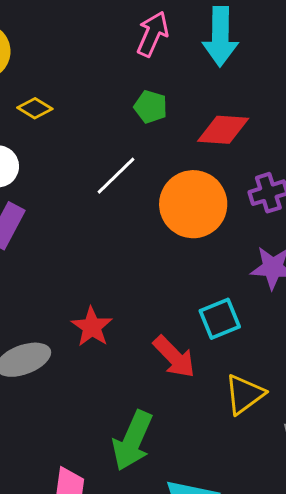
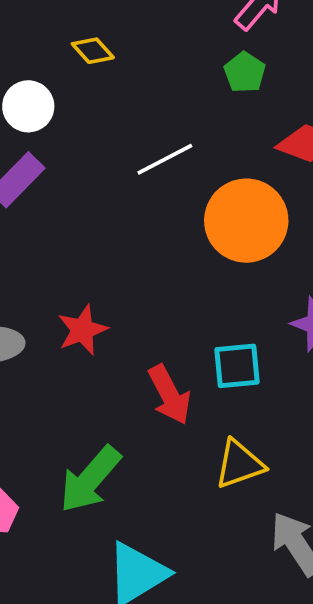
green pentagon: (151, 107) -> (245, 72), moved

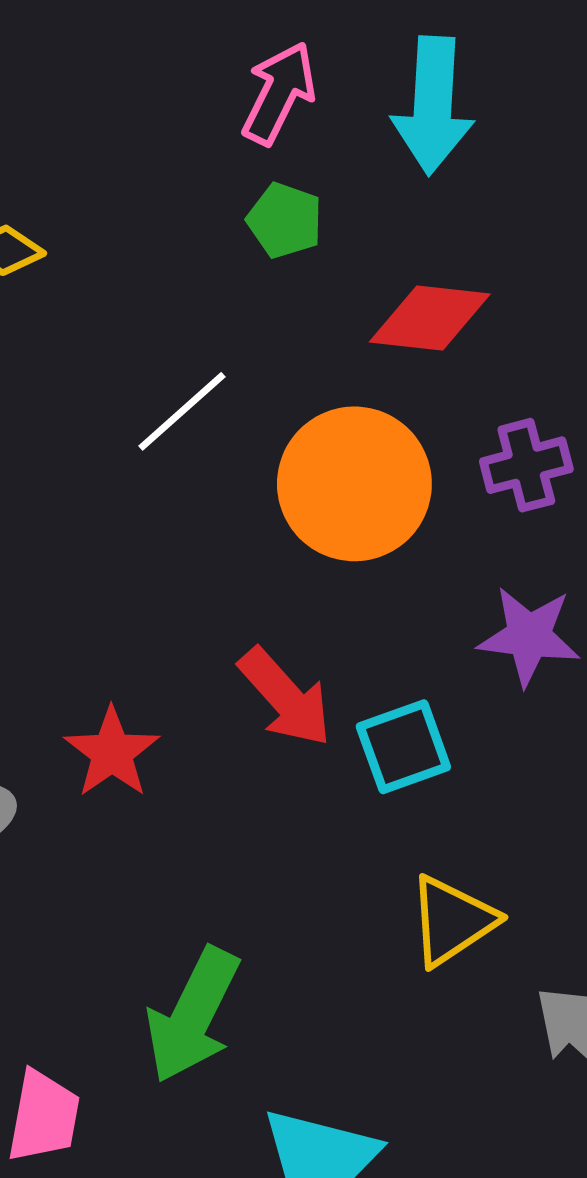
red arrow: (169, 395) -> (285, 697), moved

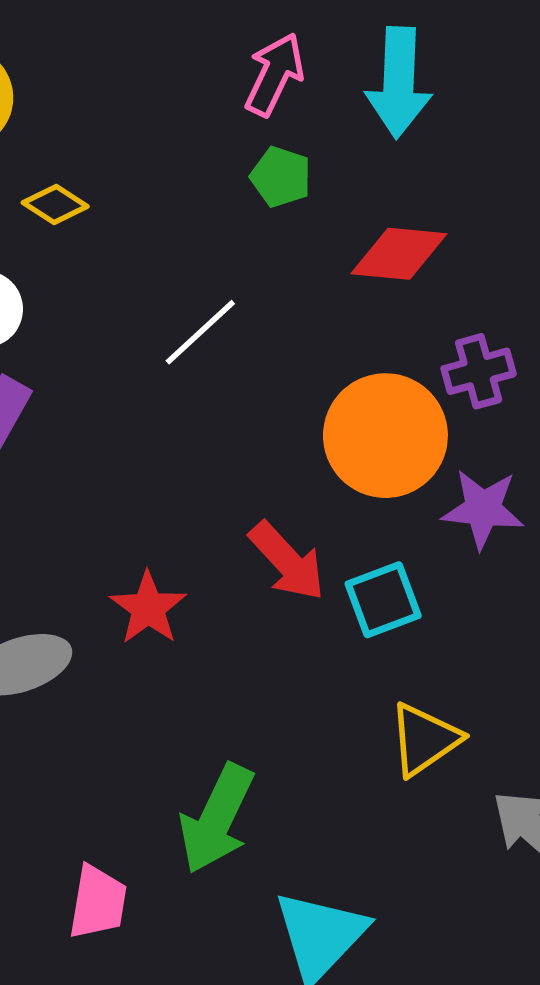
orange circle: (354, 484) -> (385, 436), moved

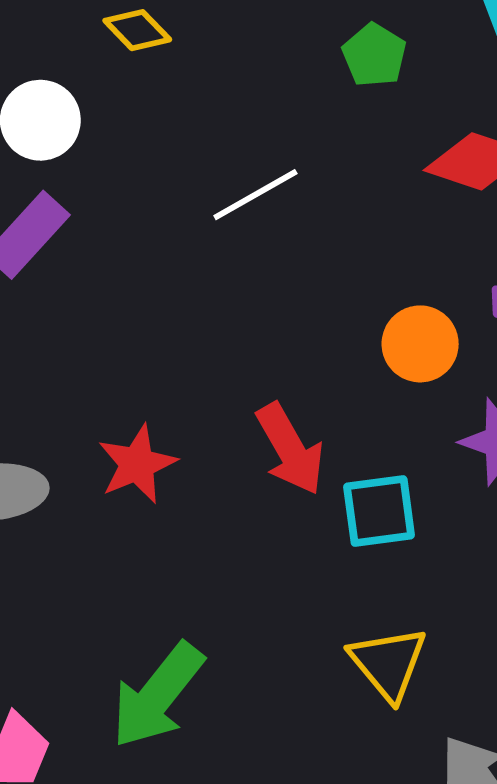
orange circle: (385, 436) -> (420, 344), size x0.6
yellow triangle: (424, 739) -> (388, 663), turned -48

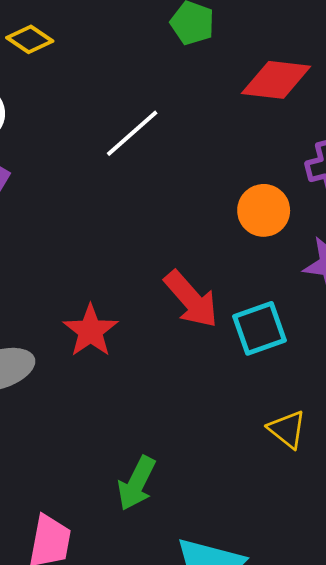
yellow triangle: (388, 663) -> (287, 429), size x0.7
green arrow: (157, 695) -> (137, 483), size x0.7

